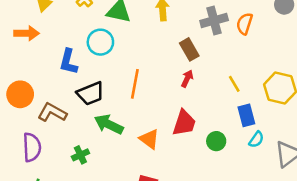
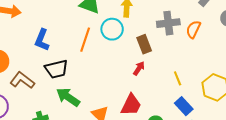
cyan circle: (100, 42) -> (112, 29), moved
orange line: (135, 84) -> (85, 40), moved
blue rectangle: (246, 115) -> (184, 106), turned -36

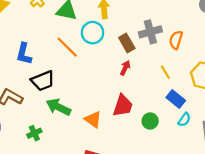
gray cross: (168, 23) -> (150, 32), moved
orange semicircle: (193, 29) -> (176, 40), moved
orange line: (85, 40) -> (67, 47), turned -55

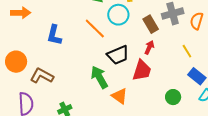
black trapezoid: (43, 81) -> (118, 55), moved
red trapezoid: (123, 106) -> (142, 70), moved
green arrow: (58, 107) -> (99, 77), moved, turned 35

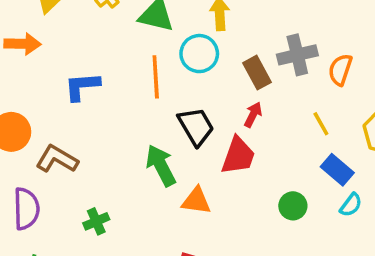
orange line: (95, 28) -> (156, 77), turned 40
blue L-shape: (54, 35) -> (82, 86), turned 70
black trapezoid: (118, 55) -> (196, 126), turned -100
orange triangle: (120, 96) -> (196, 201), turned -30

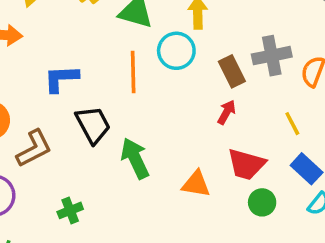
black trapezoid: (196, 126) -> (93, 125), moved
red trapezoid: (238, 156) -> (246, 164), moved, turned 84
brown L-shape: (57, 159) -> (34, 148), turned 120
orange triangle: (196, 201) -> (196, 184), moved

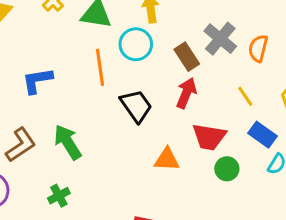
gray cross: (272, 56) -> (220, 39), turned -32
red arrow: (227, 112) -> (186, 93), size x1.4
black trapezoid: (93, 125) -> (136, 106), moved
green arrow: (135, 158) -> (68, 142), moved

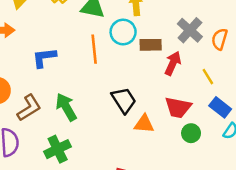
brown rectangle: (187, 57) -> (151, 45), moved, turned -60
red arrow: (186, 93) -> (173, 63), moved
black trapezoid: (136, 106) -> (124, 100), moved
green cross: (59, 196) -> (58, 149), size x1.5

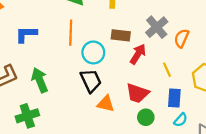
cyan circle: (123, 32) -> (93, 52), moved
blue rectangle: (220, 107) -> (174, 98), turned 48

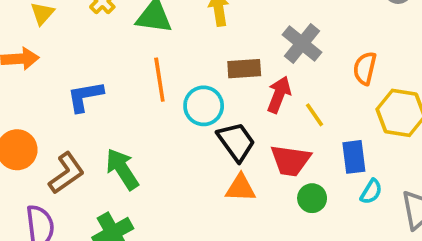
orange semicircle: (182, 38) -> (365, 68), moved
yellow line: (167, 70) -> (314, 115), moved
black trapezoid: (91, 81) -> (236, 142), moved

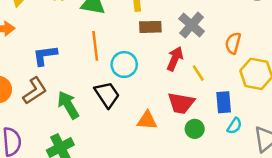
brown rectangle: (244, 69) -> (150, 27), moved
black trapezoid: (236, 142) -> (107, 95), moved
brown L-shape: (66, 173) -> (35, 91), moved

